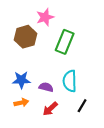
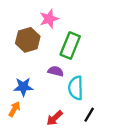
purple semicircle: (46, 87) -> (56, 71), moved
orange arrow: (21, 103) -> (14, 109), moved, turned -48

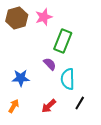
brown hexagon: (28, 40) -> (17, 18), moved
purple semicircle: (56, 71) -> (50, 64), turned 32
orange arrow: (14, 109) -> (14, 106), moved

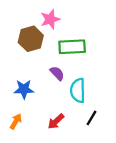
brown hexagon: (17, 18) -> (31, 39), moved
green rectangle: (63, 41) -> (72, 47), turned 65

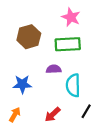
pink star: (50, 19) -> (71, 17), moved, turned -30
purple semicircle: (57, 73) -> (54, 69), turned -48

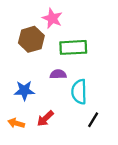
pink star: (71, 17) -> (52, 18), moved
orange arrow: (15, 115) -> (16, 123), turned -104
red arrow: (53, 115) -> (45, 119), moved

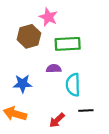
red arrow: (45, 119) -> (57, 120), moved
black line: (93, 120) -> (86, 111), turned 56
orange arrow: (16, 123) -> (15, 114), size x1.5

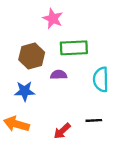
brown hexagon: (29, 36) -> (32, 56), moved
cyan semicircle: (73, 85) -> (101, 79), moved

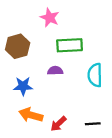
brown hexagon: (32, 56) -> (18, 46), moved
black line: (94, 120) -> (93, 124), moved
orange arrow: (16, 124) -> (31, 115), moved

